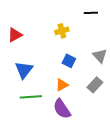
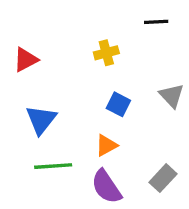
gray rectangle: (95, 85) -> (163, 178), moved

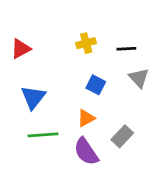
black line: (156, 22) -> (126, 49), moved
gray rectangle: (163, 178) -> (122, 136), moved

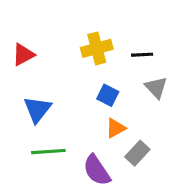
yellow cross: (86, 43) -> (97, 48), size x1.4
orange triangle: (86, 118) -> (116, 128), moved

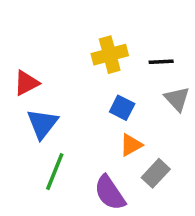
red triangle: (23, 55) -> (26, 83), moved
green line: (48, 152) -> (55, 172), turned -64

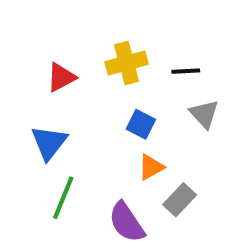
red triangle: (26, 83) -> (61, 77), moved

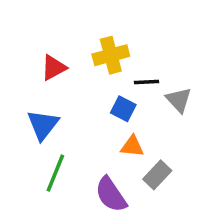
black line: (186, 71) -> (147, 82), moved
orange triangle: (151, 167) -> (132, 146), turned 35

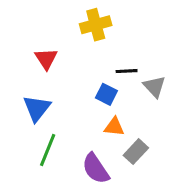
yellow cross: (111, 55) -> (96, 25), moved
red triangle: (54, 68) -> (46, 59), turned -35

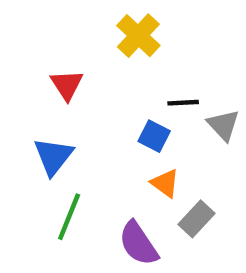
yellow cross: (96, 25) -> (138, 36), turned -32
orange triangle: (114, 127) -> (165, 183), turned 30

